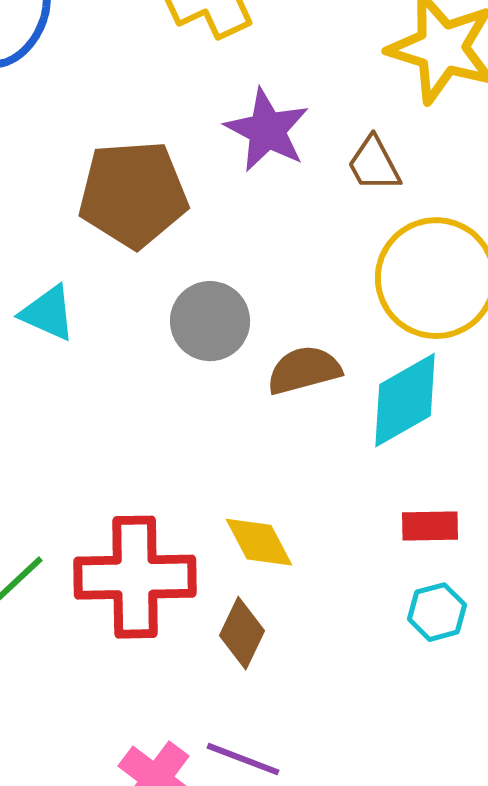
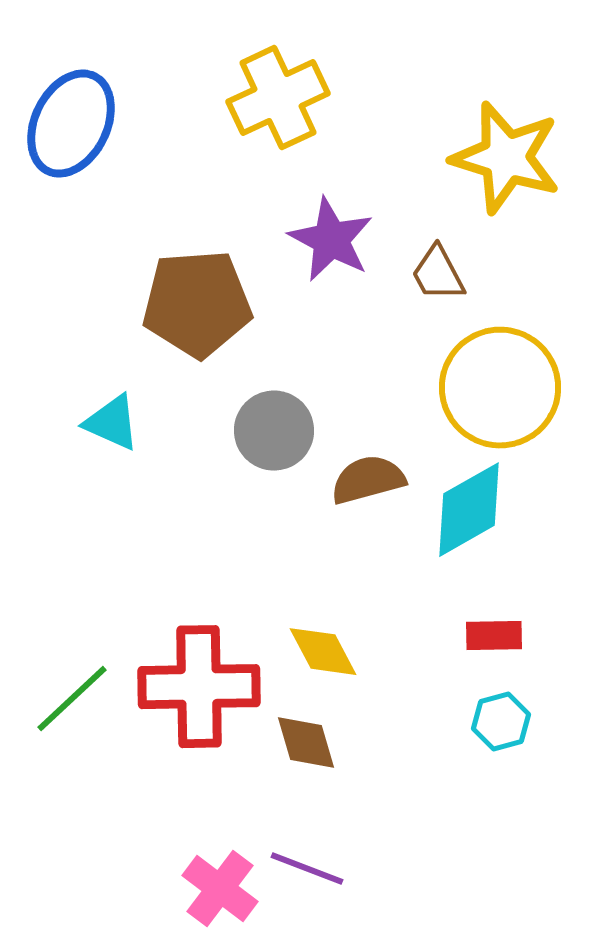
brown diamond: (242, 633) -> (306, 743), turned -42

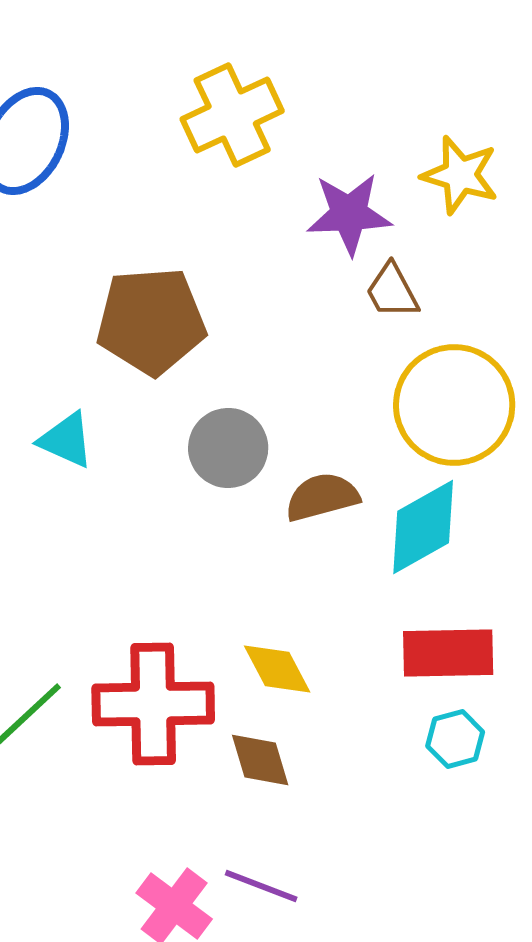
yellow star: (506, 158) -> (460, 175), size x0.7
purple star: (331, 240) -> (349, 214), moved, turned -30
red rectangle: (494, 636) -> (448, 653), size x1.6

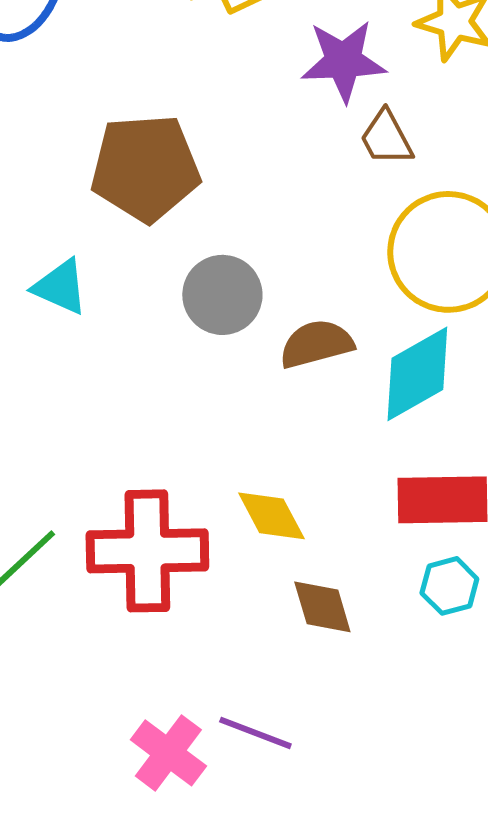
brown diamond: (260, 760) -> (322, 607), moved

